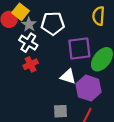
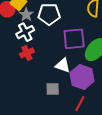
white cross: (28, 43) -> (25, 32), turned 30
gray square: (61, 111) -> (53, 89), moved

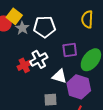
white cross: (25, 32) -> (39, 59), moved
purple square: (74, 39) -> (70, 50), size x0.7

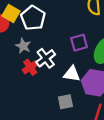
white pentagon: (44, 27) -> (33, 18), moved, turned -30
gray star: (22, 28) -> (23, 46), moved

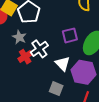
white triangle: (72, 74) -> (63, 64), turned 35
gray square: (65, 102) -> (56, 89), turned 32

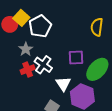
white cross: (39, 49) -> (43, 65), turned -30

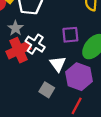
red cross: (28, 70) -> (19, 50), size x1.5

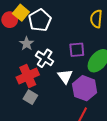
red cross: (19, 50) -> (28, 76), moved
gray square: (47, 90) -> (30, 97), moved

